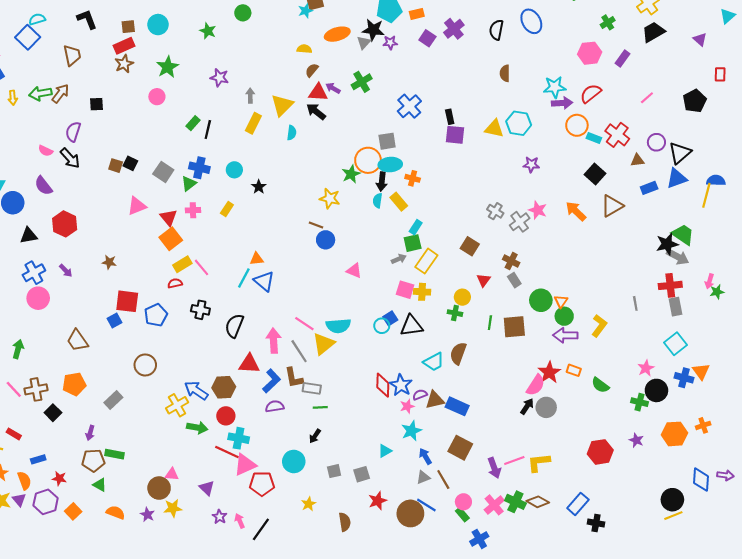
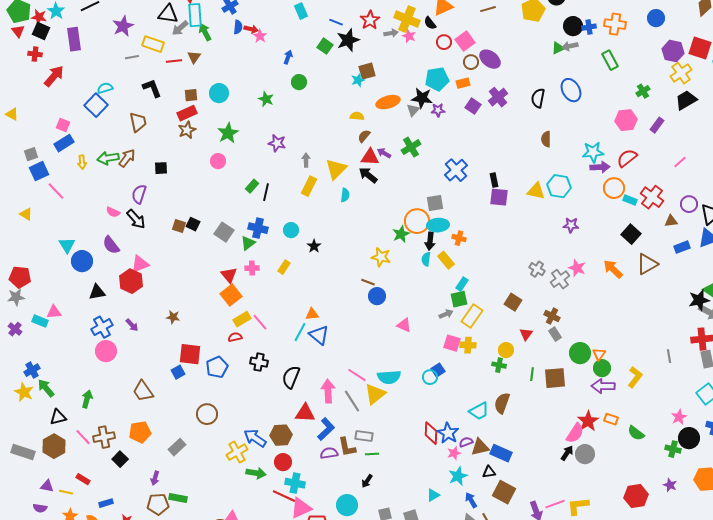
pink triangle: (137, 206) -> (140, 264), moved
black triangle: (411, 326) -> (489, 472), moved, size x0.6
brown L-shape: (294, 378) -> (347, 447), moved

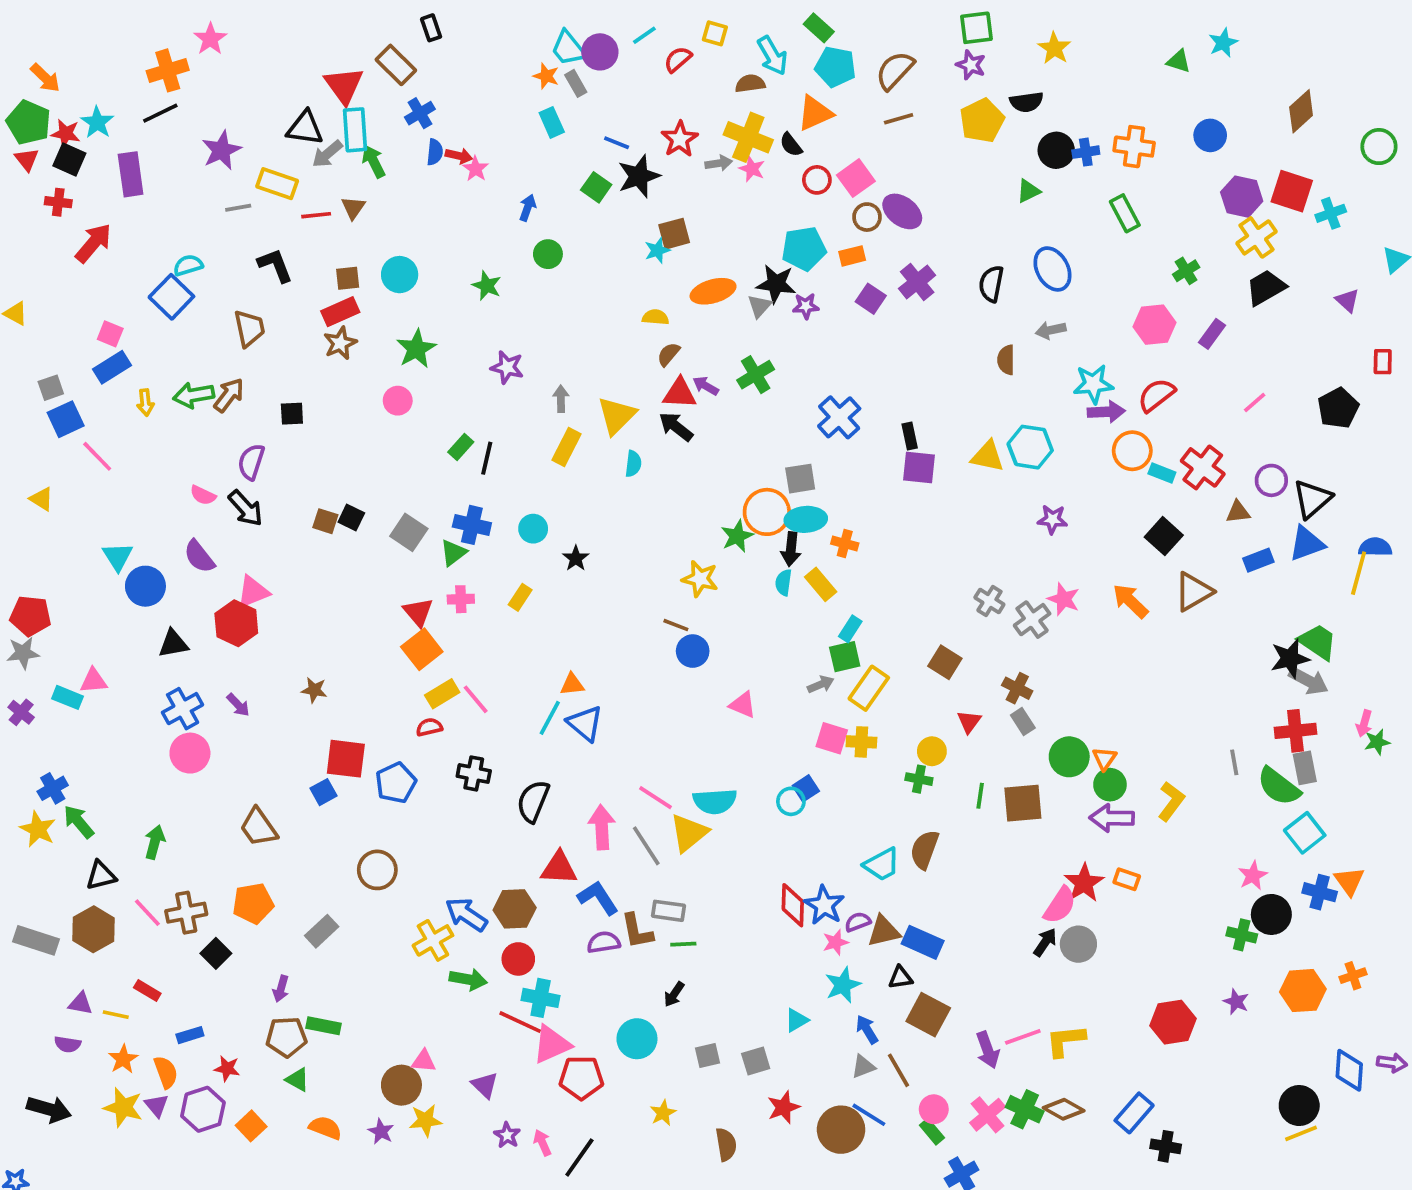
gray arrow: (570, 46) -> (1051, 330), moved
blue L-shape: (326, 429) -> (598, 898), turned -80
green semicircle: (636, 433) -> (1279, 786), moved, size x1.4

